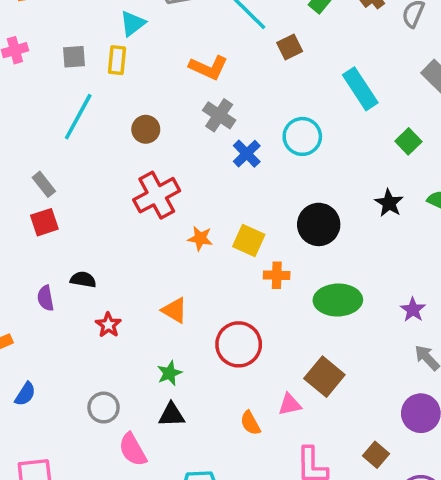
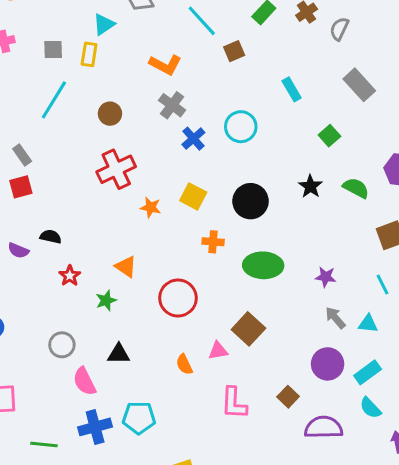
cyan rectangle: (360, 89) -> (292, 89), size x0.7
yellow square: (249, 240) -> (193, 196), moved
purple semicircle: (46, 298) -> (18, 251), turned -60
purple star: (413, 310) -> (326, 277), turned -30
green star: (169, 373) -> (106, 300), moved

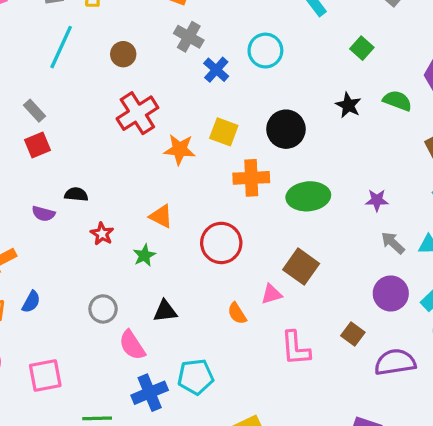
orange star: (151, 207) -> (180, 149), size x1.4
orange cross: (213, 242) -> (251, 178), size x1.5

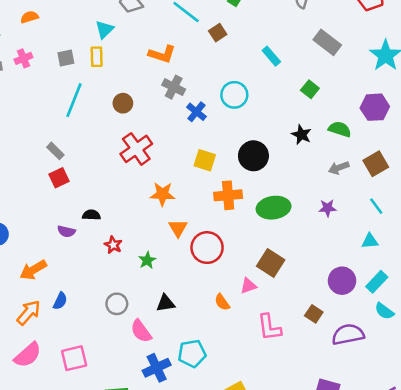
orange star: (180, 149) -> (163, 194), moved
orange triangle: (161, 216) -> (178, 228), moved, turned 36
gray arrow: (393, 243) -> (339, 168), moved, turned -60

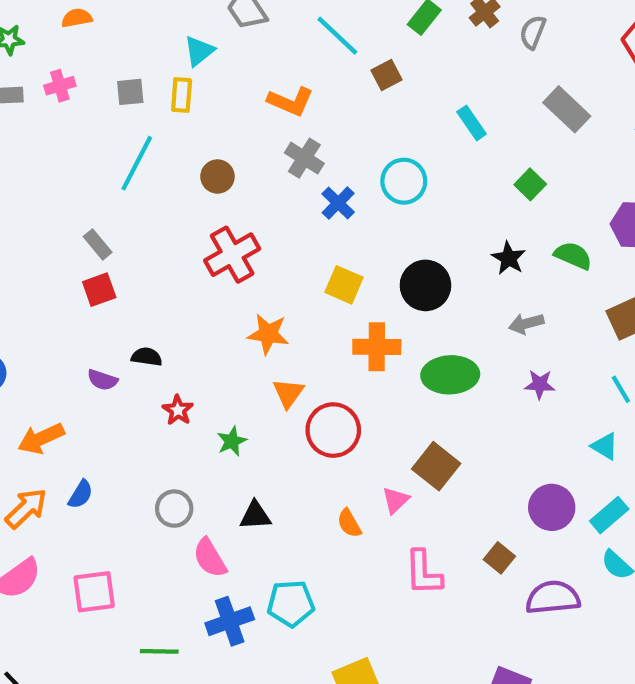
gray arrow: (339, 168) -> (526, 324), moved
cyan triangle: (370, 241) -> (605, 446), turned 30
pink triangle: (248, 286) -> (396, 500), turned -30

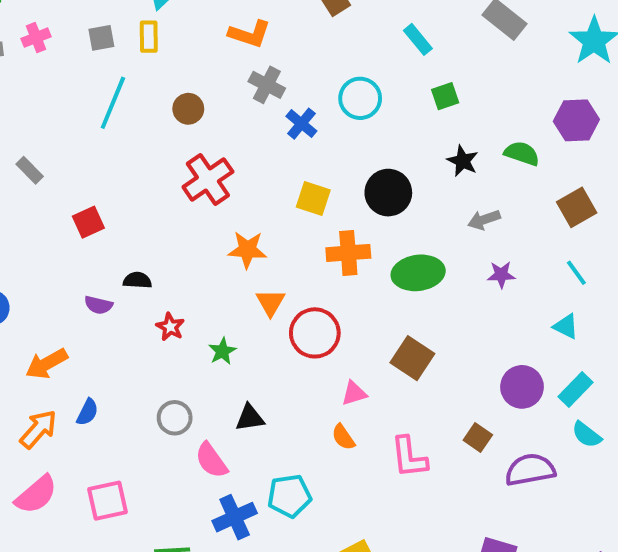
green square: (530, 184) -> (445, 96), moved, turned 32
gray rectangle: (98, 244) -> (30, 170), moved
pink triangle: (396, 500) -> (354, 393), moved, turned 32
orange semicircle: (349, 523) -> (343, 437), moved

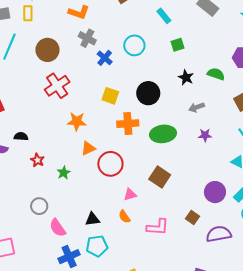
brown circle: (188, 109) -> (47, 50), size x1.5
orange triangle: (270, 302) -> (88, 148), turned 35
black triangle: (250, 418) -> (92, 219), moved
pink L-shape: (409, 457) -> (158, 227), turned -80

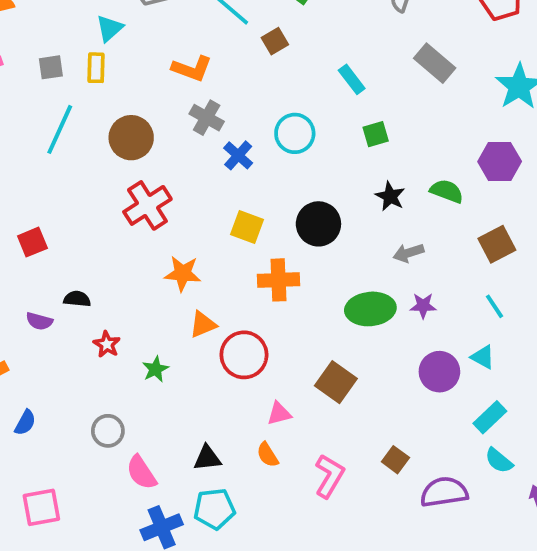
green ellipse: (163, 134) -> (370, 309), moved
purple circle: (215, 192) -> (439, 372), moved
pink L-shape: (158, 227) -> (329, 476), turned -65

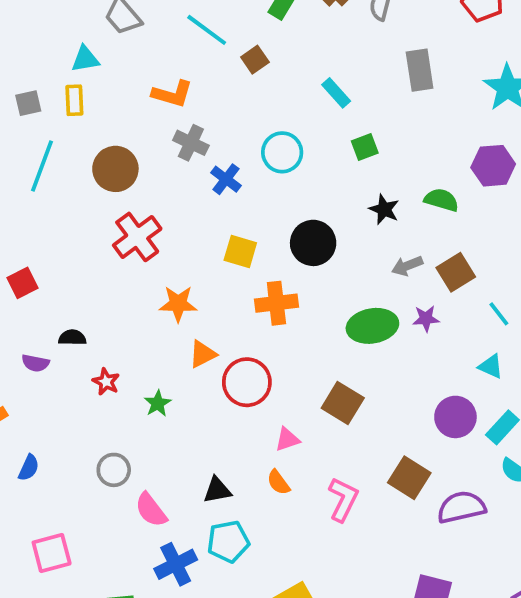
cyan triangle: (110, 28) -> (85, 59), turned 36
gray rectangle: (435, 63) -> (420, 70), turned 45
brown square: (497, 244) -> (456, 272), moved
purple circle: (439, 372) -> (455, 417), moved
brown square: (395, 460) -> (409, 478), size x1.5

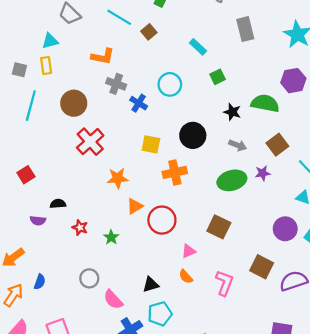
gray square: (28, 103) -> (19, 70), turned 32
green semicircle: (441, 200) -> (265, 103), size x1.4
gray arrow: (407, 266) -> (238, 145), moved, turned -132

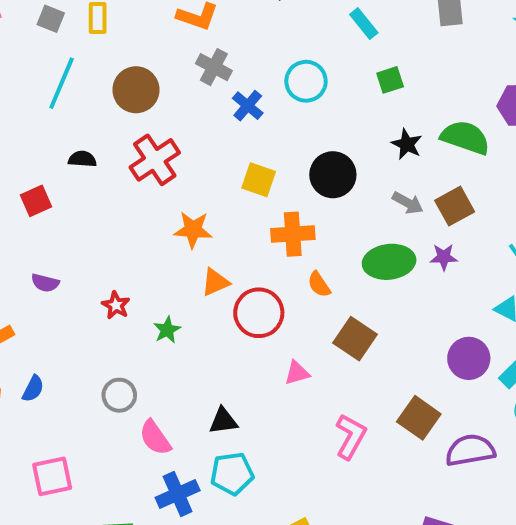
brown square: (277, 145) -> (455, 206), moved
black semicircle: (58, 204) -> (82, 159), moved
orange semicircle: (186, 277) -> (319, 284), moved

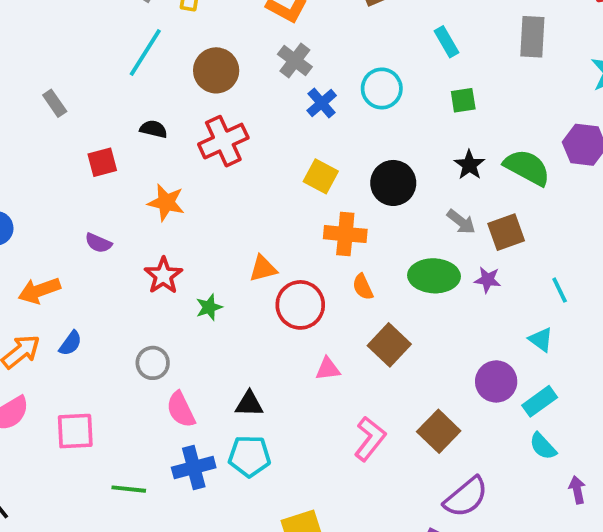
orange star: (193, 230) -> (166, 202), moved
red star: (116, 305) -> (163, 276), size x1.4
purple semicircle: (470, 450) -> (466, 497), moved, turned 141

